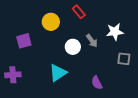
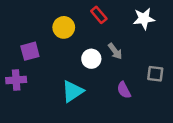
white star: (115, 32) -> (144, 19), moved
purple cross: (13, 75) -> (16, 80), moved
purple semicircle: (97, 83) -> (124, 90), moved

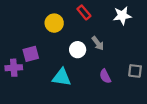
purple square: (30, 51) -> (31, 54), moved
gray square: (155, 74) -> (135, 71), moved
cyan triangle: (73, 91) -> (62, 77), turned 42

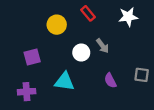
purple cross: (14, 68) -> (27, 92), moved

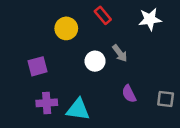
gray square: (142, 75) -> (166, 99), moved
cyan triangle: (65, 82) -> (78, 109), moved
purple cross: (27, 92) -> (47, 103), moved

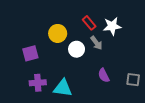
red rectangle: (103, 15) -> (89, 23), moved
white star: (150, 19) -> (112, 26), moved
yellow circle: (66, 28) -> (58, 33), moved

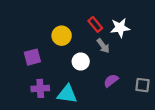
white circle: (77, 49) -> (81, 62), moved
purple semicircle: (104, 75) -> (111, 81), turned 80

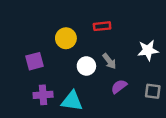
red rectangle: (95, 24) -> (102, 26), turned -56
white star: (120, 28) -> (148, 50), moved
gray arrow: (103, 46) -> (109, 61), moved

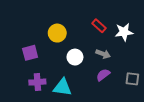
red rectangle: (102, 26) -> (99, 26), moved, turned 48
white star: (148, 50) -> (124, 32), moved
gray arrow: (109, 61) -> (103, 54), moved, turned -32

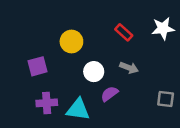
white star: (124, 32) -> (163, 28), moved
purple semicircle: (103, 75) -> (109, 94), moved

